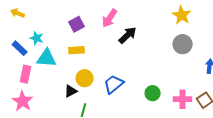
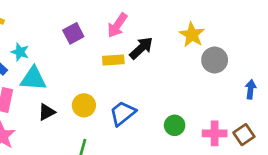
yellow star: (182, 15) -> (192, 35), moved
yellow rectangle: (77, 50) -> (113, 60), moved
black triangle: (71, 91) -> (47, 112), moved

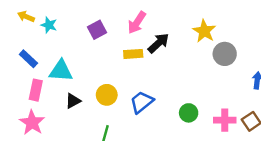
cyan star: (20, 52) -> (49, 25), moved

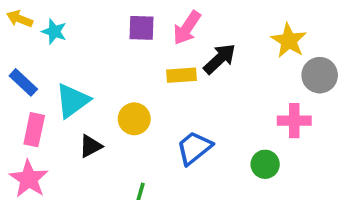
purple square: (97, 30) -> (141, 28), moved, turned 30
cyan triangle: (61, 71) -> (72, 101), turned -40
yellow circle: (107, 95) -> (134, 119), moved
pink cross: (225, 120) -> (294, 121), moved

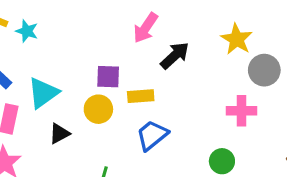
purple square: (141, 28) -> (108, 77), moved
yellow rectangle: (181, 75) -> (141, 96), moved
green circle: (265, 164) -> (222, 161), moved

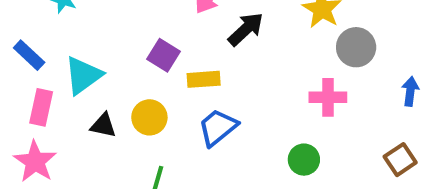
purple square: (108, 77) -> (163, 55), turned 30
yellow circle: (98, 109) -> (149, 117), moved
black triangle: (59, 134) -> (103, 125), turned 40

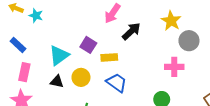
cyan triangle: (83, 75) -> (59, 55), moved
blue trapezoid: (218, 127) -> (117, 83), turned 75

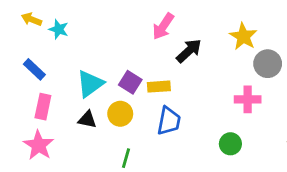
purple square: (88, 45) -> (130, 82), moved
blue trapezoid: (117, 83) -> (169, 121), turned 65

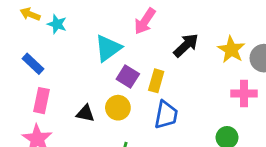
pink arrow: (163, 26) -> (145, 21), moved
yellow star: (243, 36) -> (231, 50), moved
cyan triangle: (90, 84) -> (108, 48), moved
yellow rectangle: (159, 87) -> (156, 81), turned -70

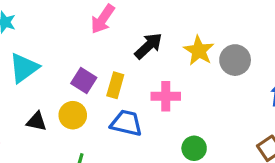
cyan triangle: (108, 48) -> (24, 68), moved
pink cross: (244, 94) -> (166, 96), moved
blue trapezoid: (166, 115) -> (126, 123), turned -88

